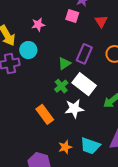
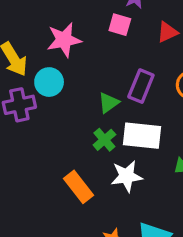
red triangle: (101, 21) -> (167, 32), turned 40
pink star: (38, 25) -> (64, 40), size x1.5
white rectangle: (84, 84) -> (142, 136), turned -30

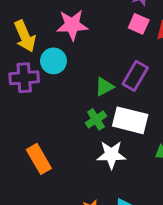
pink square: (120, 25) -> (139, 24), moved
orange rectangle: (79, 187) -> (39, 159), moved

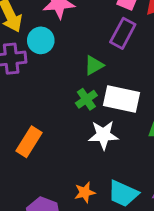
purple rectangle: (135, 76) -> (123, 33), moved
orange rectangle: (39, 159) -> (29, 142), turned 64

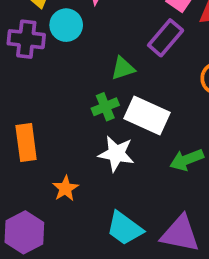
orange rectangle: (29, 142) -> (26, 142), turned -52
orange star: (85, 192) -> (65, 188), moved, turned -30

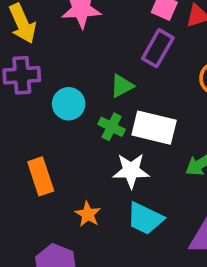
cyan circle: (66, 25) -> (69, 104), moved
green cross: (105, 107) -> (112, 127), turned -30
cyan trapezoid: (125, 228) -> (145, 218), moved

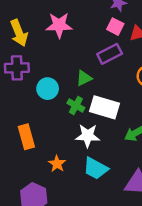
purple rectangle: (158, 48) -> (110, 54), turned 30

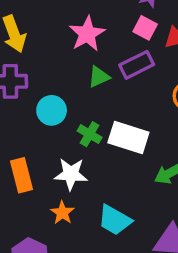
pink star: (59, 25) -> (87, 34), moved, turned -30
green triangle: (84, 78) -> (99, 77), moved
white star: (88, 136) -> (71, 174), moved

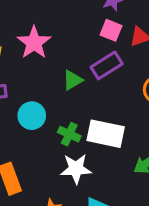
pink star: (87, 34) -> (34, 43), moved
white star: (71, 174) -> (76, 169), moved

